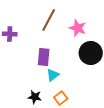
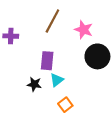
black star: (35, 97) -> (34, 84), moved

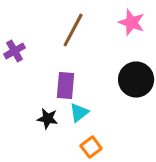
pink star: (84, 30) -> (132, 22), moved
purple cross: (11, 36) -> (15, 51), turned -32

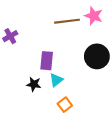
brown line: (73, 30) -> (67, 21), moved, turned 55

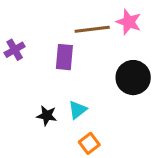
purple rectangle: (47, 61) -> (64, 57), moved

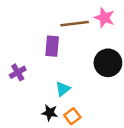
purple cross: (15, 50) -> (18, 72), moved
black star: (47, 116) -> (50, 113), moved

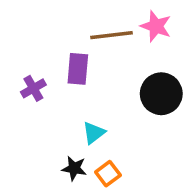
purple cross: (18, 72) -> (33, 88), moved

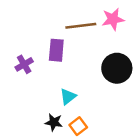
pink star: (156, 26) -> (113, 19), turned -30

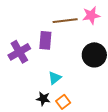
purple cross: (24, 64) -> (19, 52), size x1.5

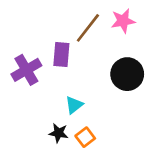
brown line: (65, 21) -> (88, 28), turned -45

